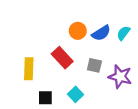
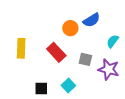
blue semicircle: (101, 33) -> (92, 20), moved
cyan semicircle: (123, 33) -> (113, 41), moved
yellow rectangle: (29, 69) -> (21, 48), moved

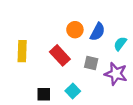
blue semicircle: (92, 20) -> (98, 32), moved, turned -30

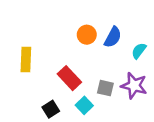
red rectangle: (60, 55) -> (69, 78), moved
gray square: (91, 63) -> (105, 88), moved
black square: (44, 94) -> (51, 109), turned -32

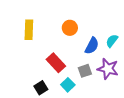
blue semicircle: (113, 37) -> (92, 46), moved
yellow rectangle: (26, 59) -> (29, 30), moved
gray square: (105, 88) -> (85, 71), turned -32

